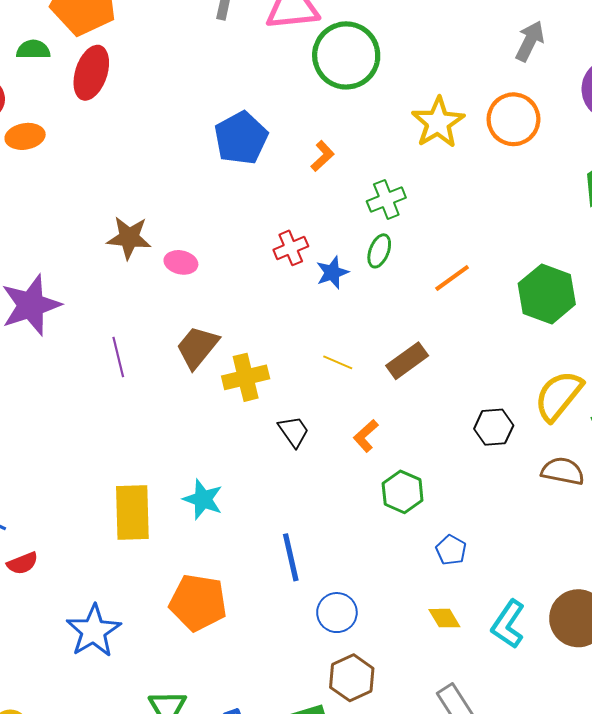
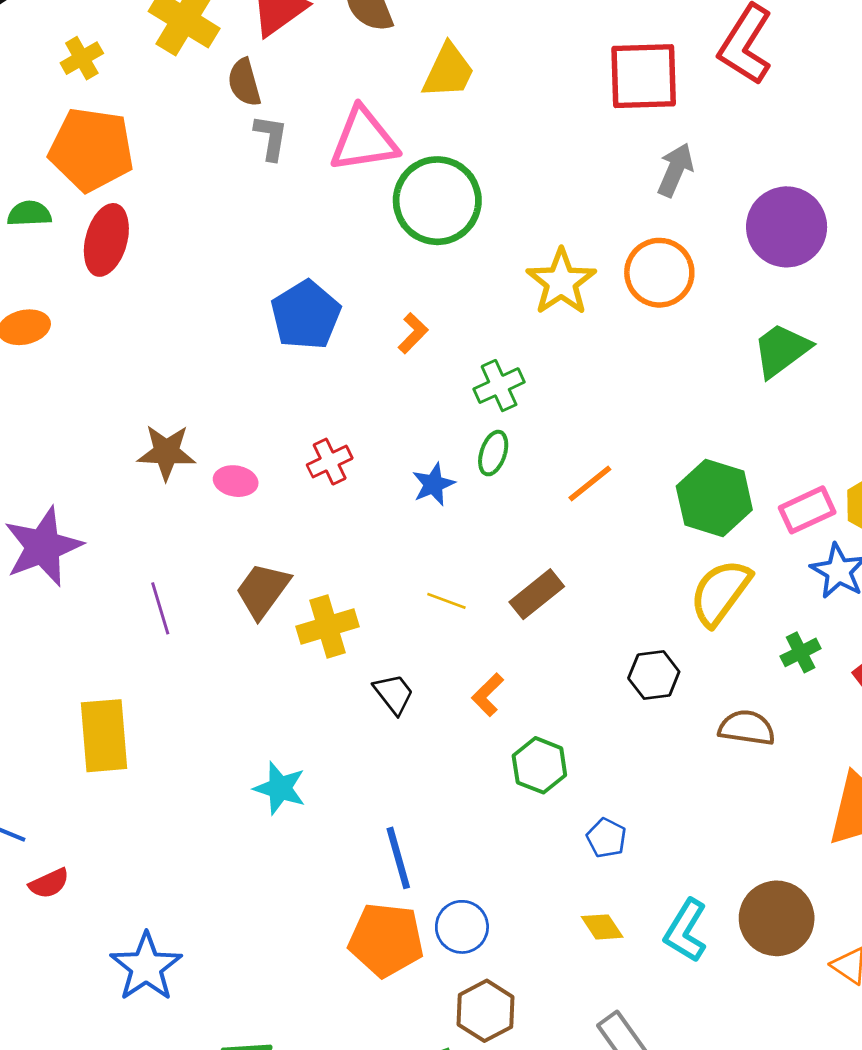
red cross: (291, 248) -> (330, 462), moved
yellow semicircle: (558, 396) -> (720, 592), moved
yellow rectangle: (132, 512) -> (104, 736), moved
orange pentagon: (198, 602) -> (386, 940), moved

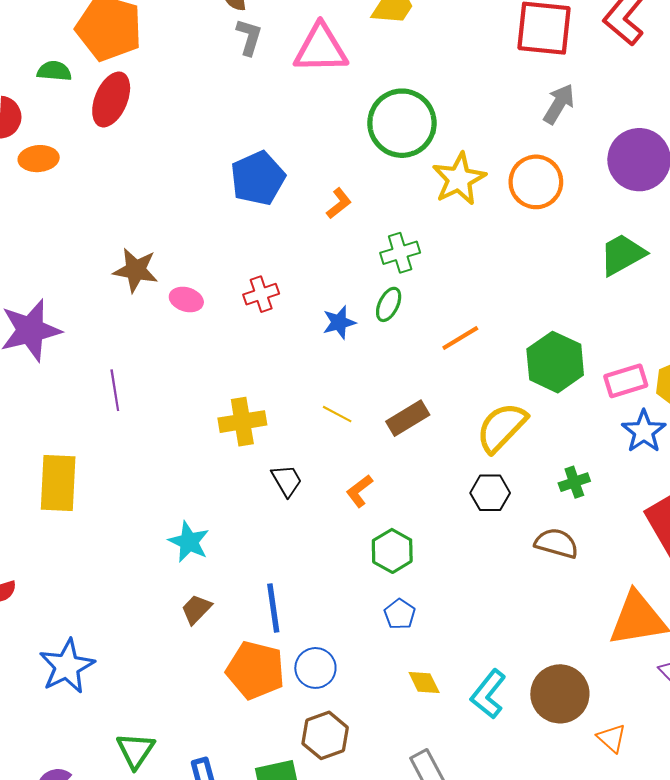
green circle: (437, 201) -> (402, 123), moved
brown trapezoid: (263, 590) -> (196, 609), moved, size x0.7
yellow semicircle: (720, 592) -> (502, 427), moved
green cross: (801, 652) -> (574, 482), moved
blue pentagon: (606, 838) -> (400, 614), moved

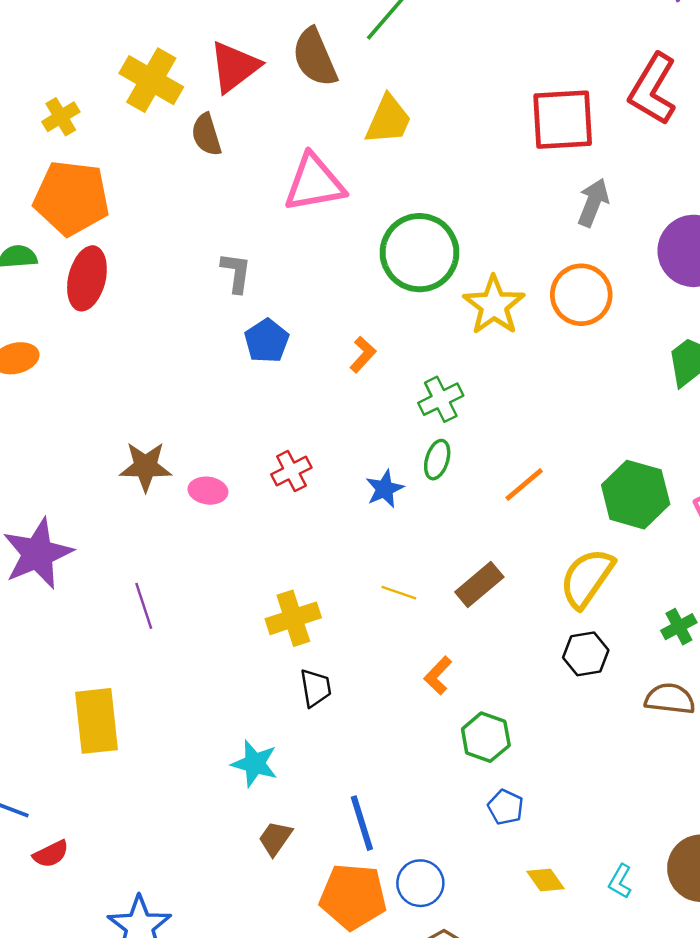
gray L-shape: (249, 37) -> (236, 273), moved
blue pentagon: (258, 178) -> (267, 341), size x0.7
black trapezoid: (287, 481) -> (316, 688), moved, turned 30
cyan L-shape: (488, 694) -> (620, 881), size x0.6

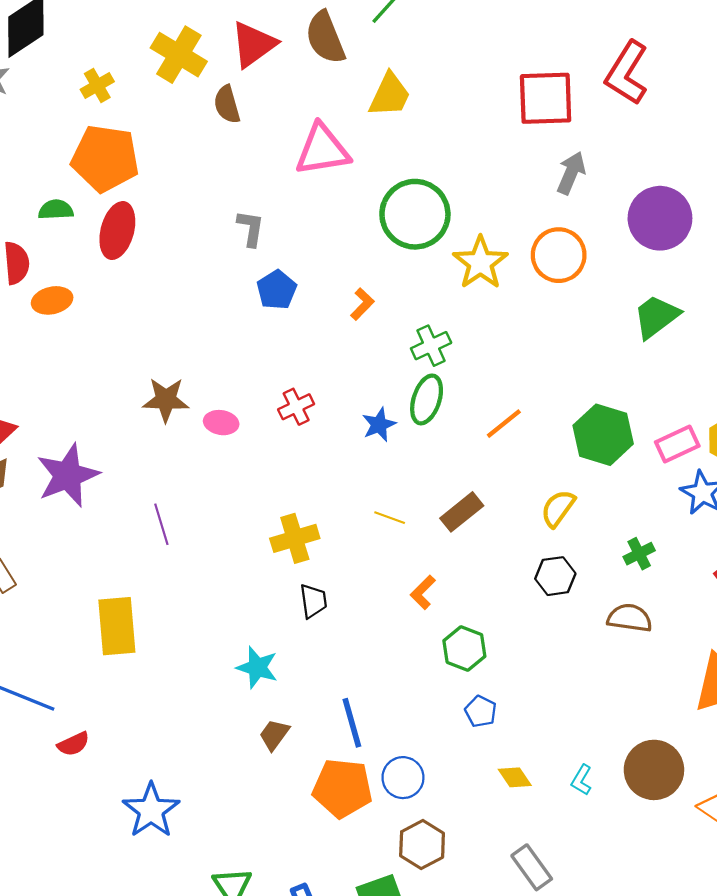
green ellipse: (437, 460) -> (427, 399), size x1.4
yellow semicircle: (587, 578) -> (558, 508), size x0.7

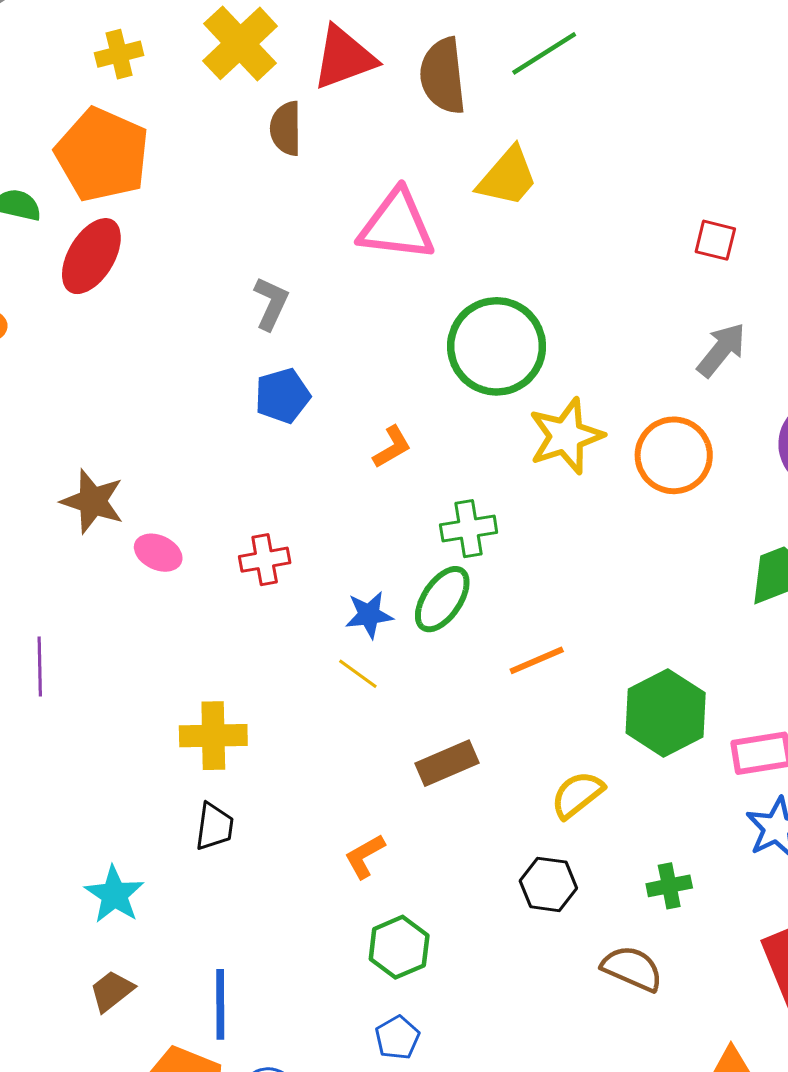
red square: (546, 98) -> (715, 240), size x0.5
yellow line: (390, 518) -> (358, 674), moved

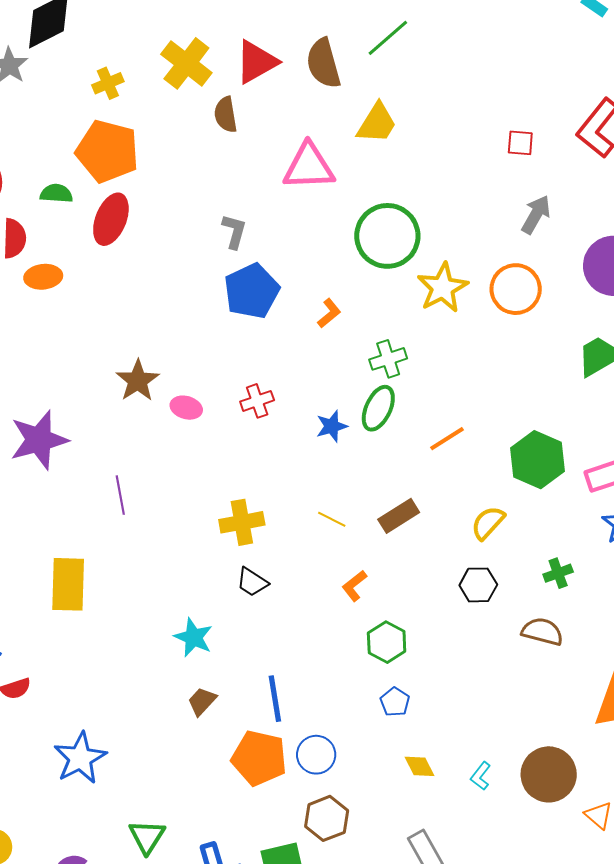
blue pentagon: (283, 396) -> (252, 291), size x1.5
brown star: (93, 501) -> (138, 381), turned 30
yellow line: (358, 674) -> (332, 519), moved
black trapezoid: (214, 827) -> (252, 582), turned 124

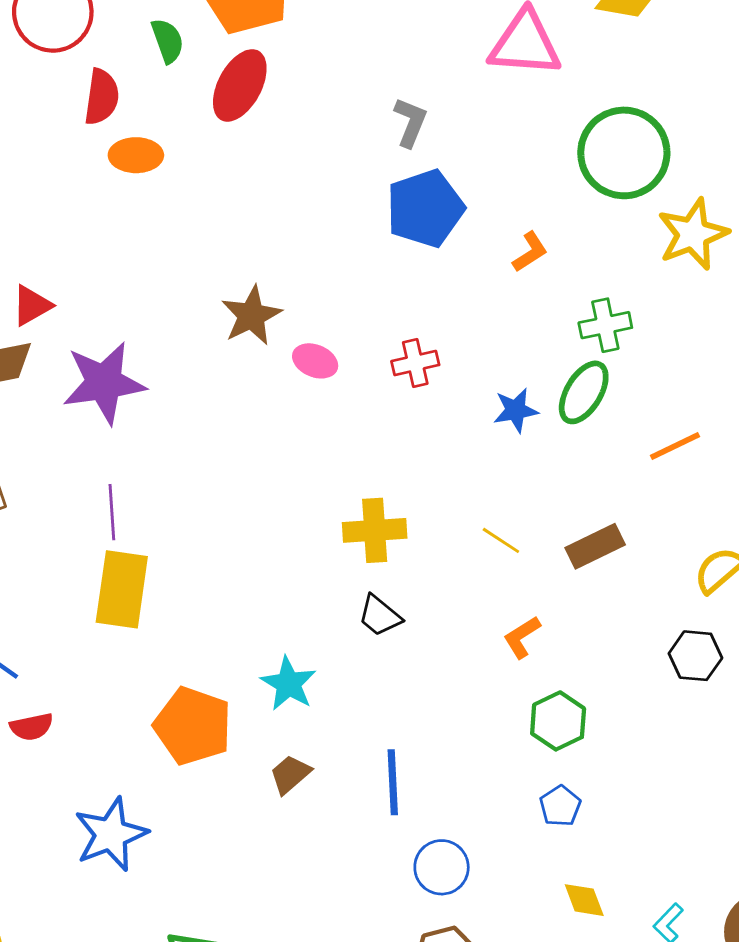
green semicircle: (56, 193) -> (168, 41), turned 60
purple line: (120, 495) -> (112, 512), moved
orange pentagon: (259, 758) -> (193, 726), moved

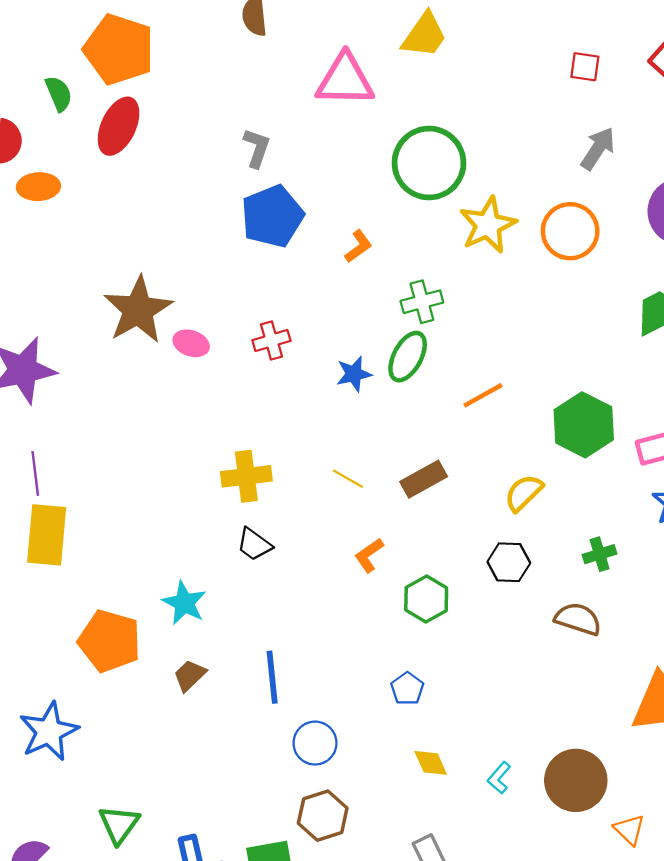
brown star: (251, 316) -> (138, 310), size x1.4
green hexagon: (558, 721) -> (426, 599), moved

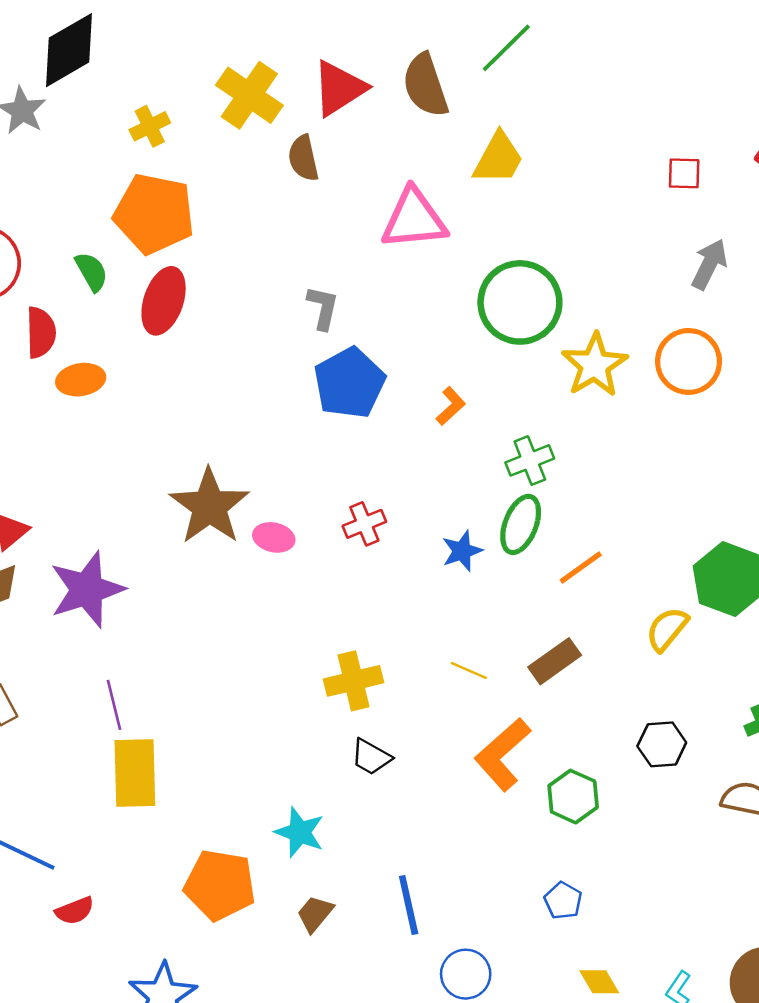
orange line: (483, 395) -> (581, 567), moved
yellow semicircle: (524, 493) -> (667, 629), moved
orange L-shape: (369, 555) -> (503, 754), size x1.8

